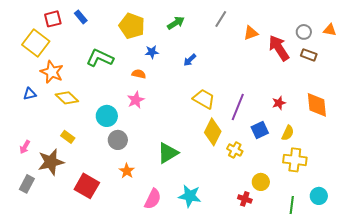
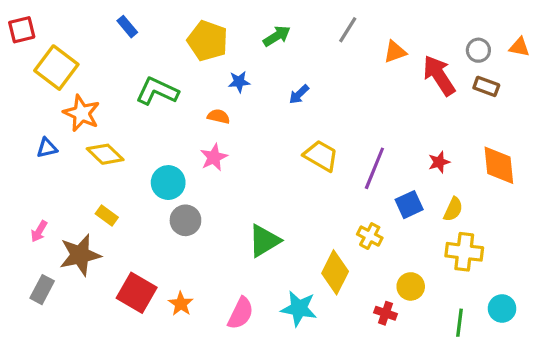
red square: (53, 19) -> (22, 30), moved
yellow diamond: (213, 132) -> (335, 272), moved
orange star: (127, 171) -> (181, 304), moved

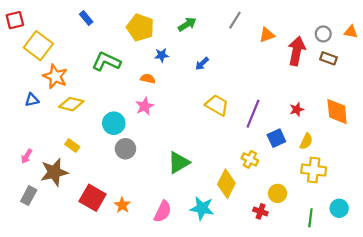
red arrow: (439, 75) -> (297, 51), turned 44
yellow diamond: (105, 154) -> (71, 104), turned -30

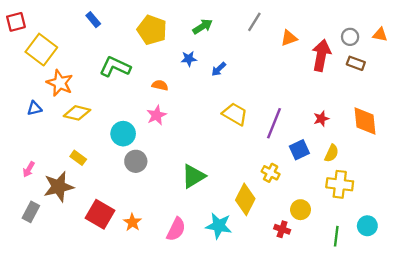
blue star: (162, 55) -> (189, 59), moved

